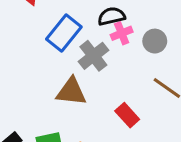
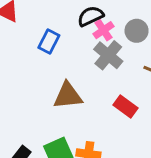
blue rectangle: (64, 33) -> (49, 42), size x0.7
gray cross: (93, 56) -> (108, 55), moved

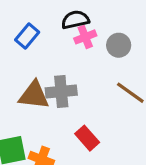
gray cross: (108, 55) -> (61, 92), moved, turned 32
red rectangle: (125, 106) -> (87, 138), moved

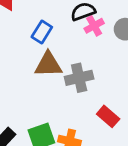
brown triangle: (34, 95) -> (48, 65), moved

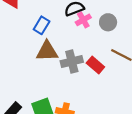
red rectangle: (108, 116) -> (95, 65), moved

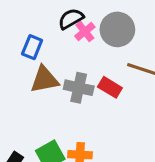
gray circle: (108, 22) -> (117, 29), size x1.5
gray cross: (72, 61) -> (79, 88), turned 35

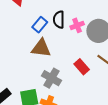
black semicircle: (71, 19) -> (59, 20), moved, turned -78
gray cross: (79, 88) -> (52, 78), moved

